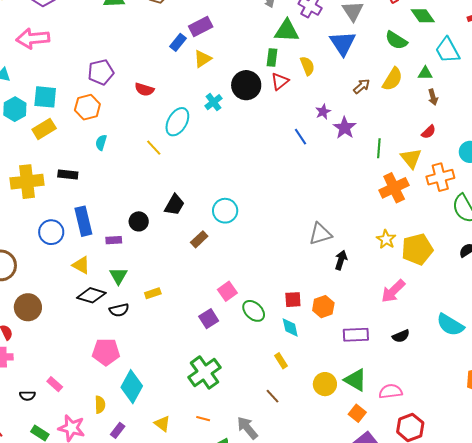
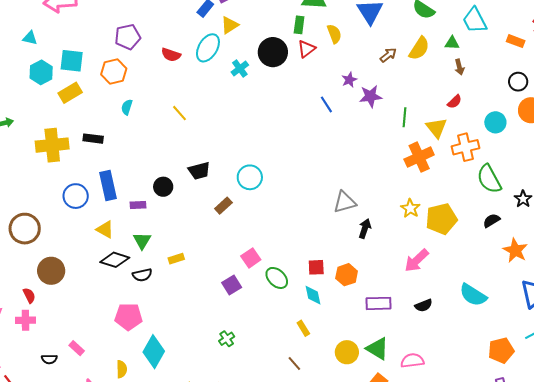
cyan ellipse: (177, 122) -> (208, 48), moved
purple star: (345, 128) -> (371, 96), turned 30
black trapezoid: (174, 205) -> (199, 171), turned 45
green cross: (204, 372) -> (227, 339), size x0.5

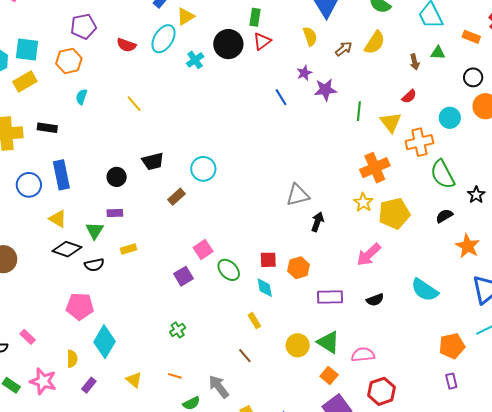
yellow semicircle: (334, 34) -> (310, 36), moved
green triangle: (452, 43) -> (438, 53), moved
orange cross: (419, 157) -> (375, 168), moved
purple rectangle: (138, 205) -> (115, 213), moved

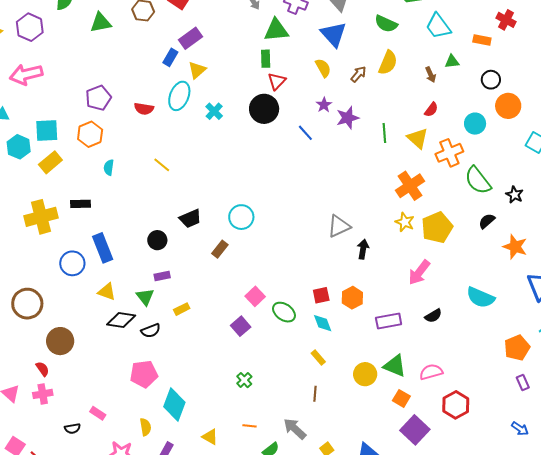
black circle: (228, 44) -> (264, 109), moved
brown line: (245, 356) -> (315, 394), turned 56

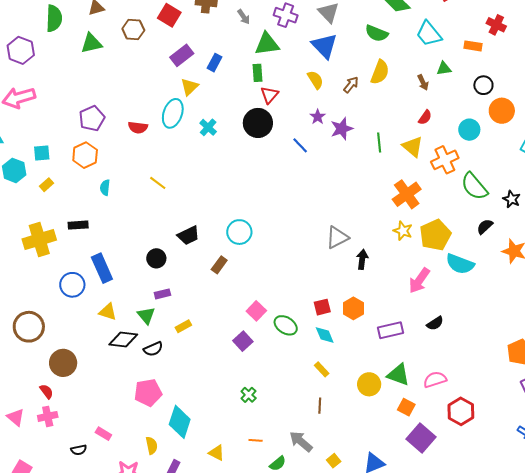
blue rectangle: (170, 57) -> (214, 63), moved
cyan square: (47, 130) -> (42, 153), size x0.7
yellow rectangle: (50, 162) -> (46, 185), size x0.6
cyan semicircle: (481, 297) -> (460, 264), moved

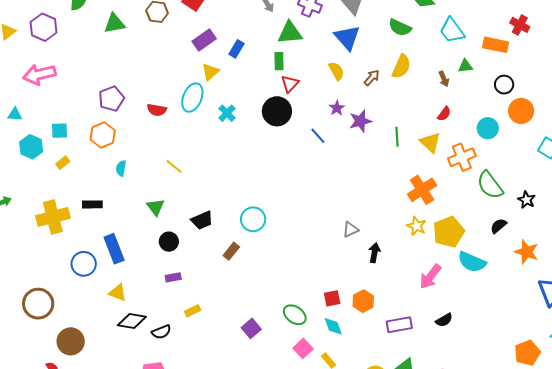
orange rectangle: (473, 46) -> (496, 45), size x1.4
gray triangle: (337, 238) -> (351, 230), size x0.7
pink square: (256, 311) -> (303, 348), moved
green triangle: (146, 315) -> (156, 207), moved

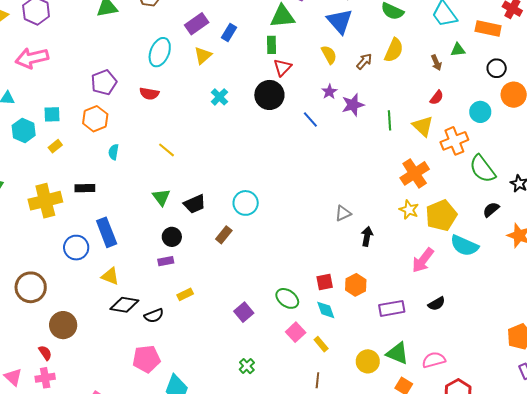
cyan ellipse: (192, 98) -> (160, 52), moved
green triangle: (156, 207) -> (161, 197), moved
black circle: (169, 242) -> (172, 237), moved

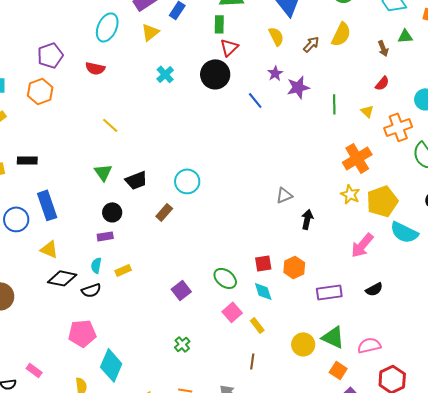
yellow triangle: (423, 126) -> (367, 111), size x0.6
cyan semicircle: (114, 152) -> (96, 265), moved

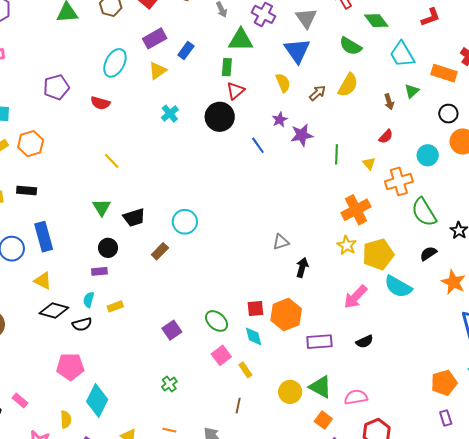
green triangle: (405, 36) -> (412, 91), turned -42
orange hexagon: (40, 91) -> (31, 144), moved
orange hexagon: (294, 267) -> (286, 314), size x1.4

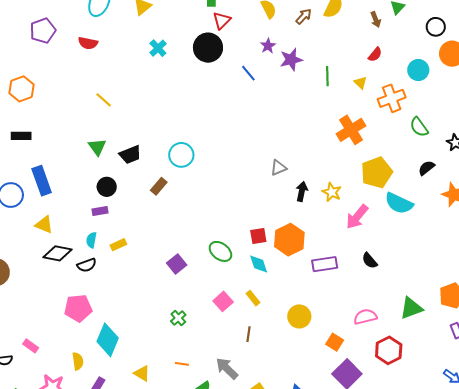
green semicircle: (424, 212) -> (419, 127), size x0.7
yellow star: (347, 245) -> (332, 192), moved
black semicircle: (365, 342) -> (370, 261), turned 78
pink square: (221, 355) -> (223, 301), moved
green triangle: (320, 387) -> (411, 308), moved, turned -45

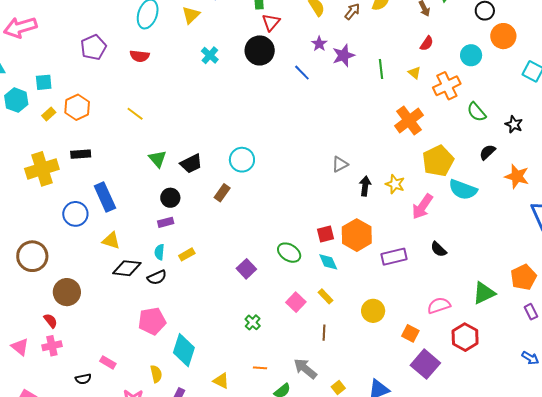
yellow line: (104, 100) -> (135, 114), moved

